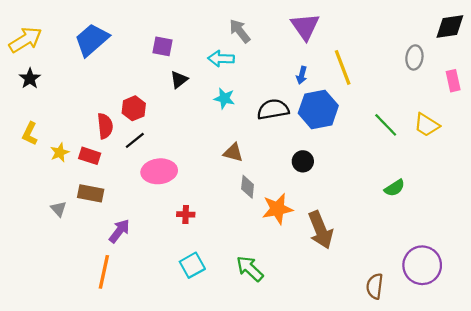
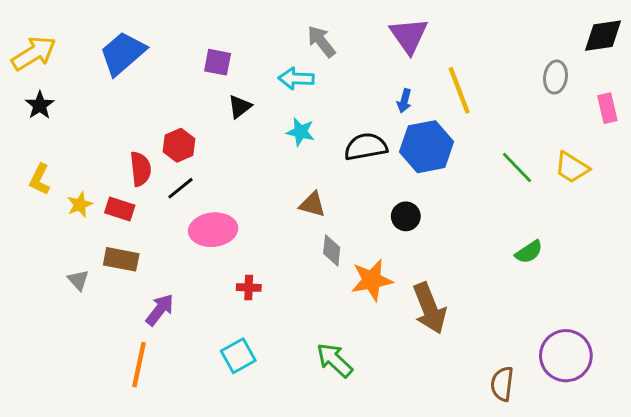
cyan square: (192, 265) -> (238, 356), moved

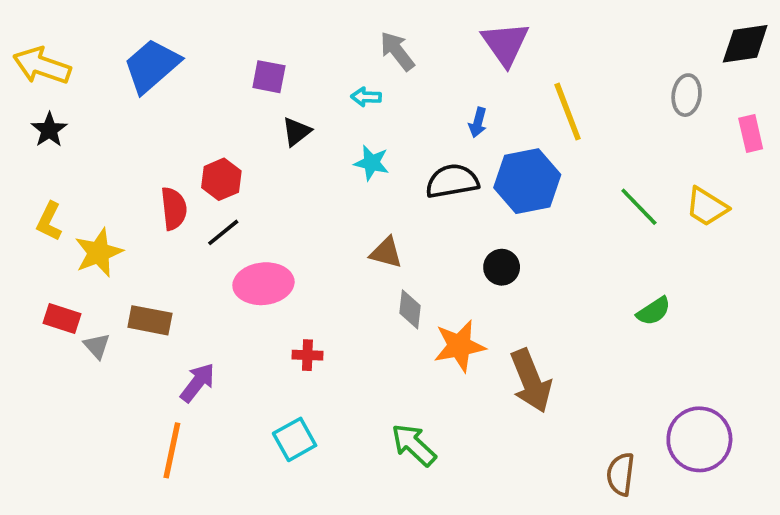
yellow arrow: (34, 53) -> (42, 66), turned -129
cyan arrow: (296, 79) -> (366, 97), size x0.7
blue arrow: (404, 101) -> (478, 123), moved
yellow star: (80, 204) -> (99, 253), size x1.5
red rectangle: (120, 209) -> (62, 318), moved

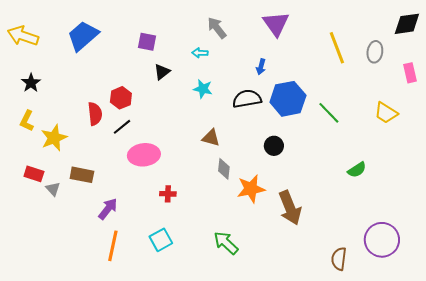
yellow line: (568, 112) -> (337, 48), moved
black star: (49, 130) -> (31, 83), moved
green line: (639, 207) -> (329, 113), moved
orange line: (172, 450) -> (113, 246), moved

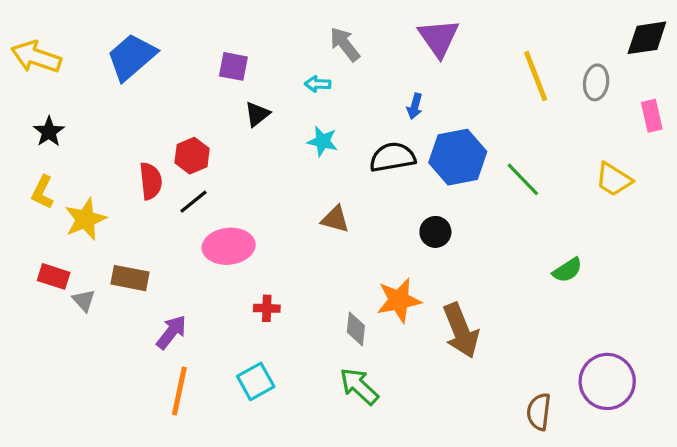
gray diamond: (224, 169) -> (356, 329), moved

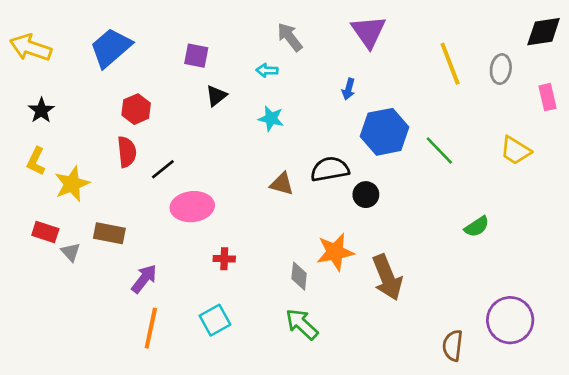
red hexagon: (192, 156) -> (136, 109), moved
black semicircle: (392, 157) -> (330, 169), moved

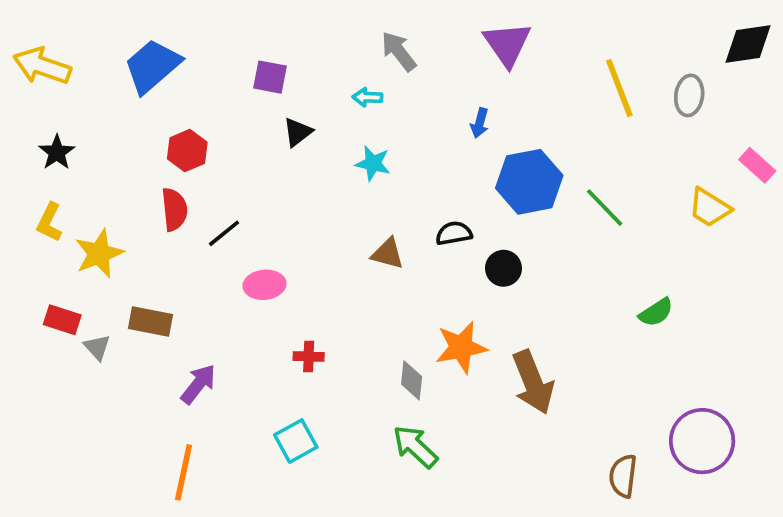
pink rectangle: (548, 97) -> (757, 165), moved, turned -35
black semicircle: (330, 169) -> (454, 233), size x0.7
pink ellipse: (192, 207) -> (264, 285), size x0.7
orange line: (151, 328) -> (184, 472), moved

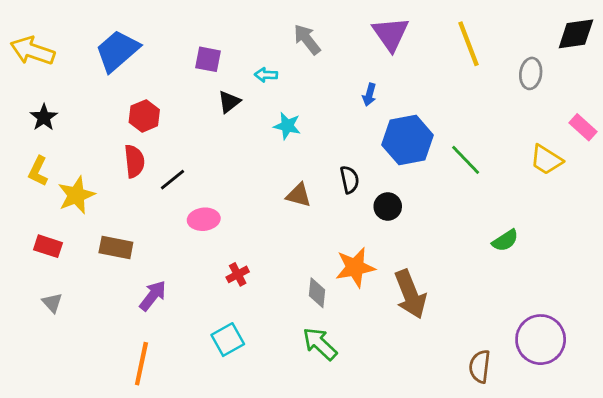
yellow line: (619, 88) -> (468, 44), moved
cyan arrow: (367, 97) -> (266, 75), moved
black semicircle: (454, 233) -> (350, 180), turned 88
gray triangle: (97, 347) -> (52, 303), moved
red cross: (309, 356) -> (238, 274), turned -30

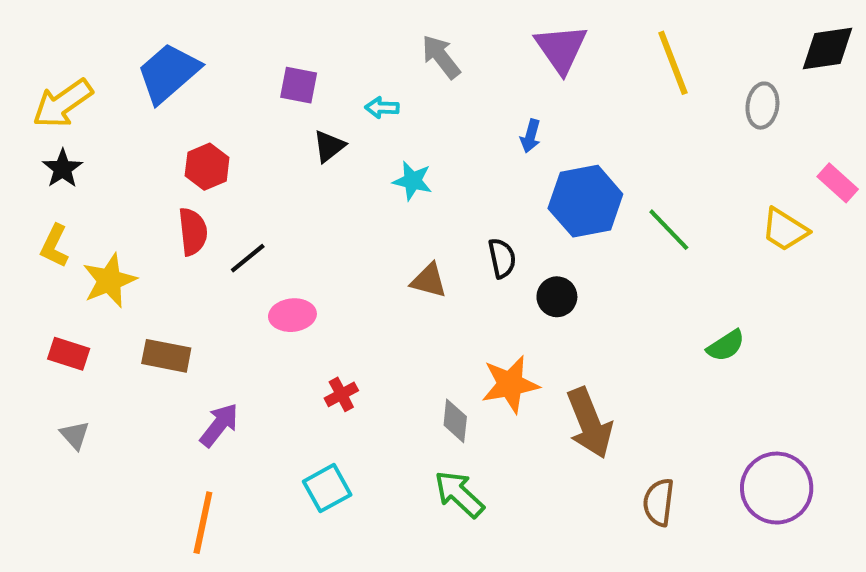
yellow arrow: (32, 51) -> (63, 104), moved, turned -54
brown semicircle: (480, 366) -> (659, 502), moved

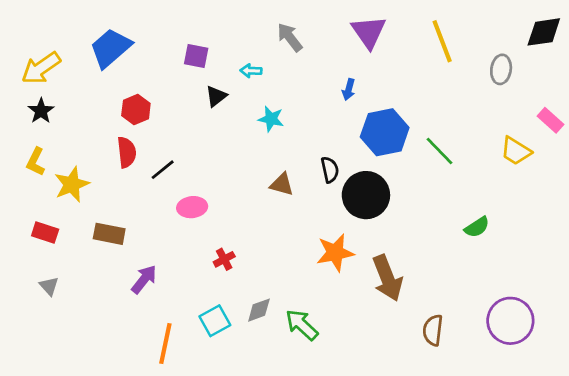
black circle: (557, 297) -> (366, 195), size x1.8
gray diamond: (455, 421) -> (259, 310), moved, turned 64
orange line: (203, 523) -> (165, 344), moved

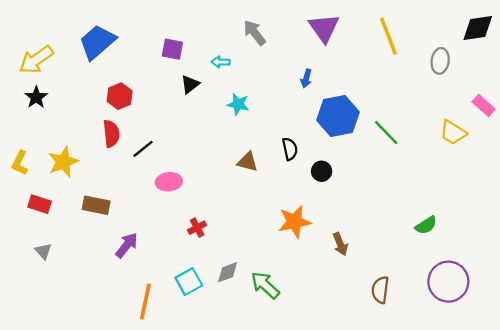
yellow L-shape: (36, 162) -> (20, 163), moved
black circle: (366, 195) -> (322, 171), size x0.5
green semicircle: (477, 227) -> (426, 225), moved
brown arrow: (387, 278) -> (340, 244), size x0.6

